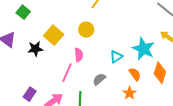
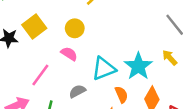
pink semicircle: (79, 55) -> (69, 54), moved, turned -64
cyan triangle: (116, 57) -> (104, 69), size x1.5

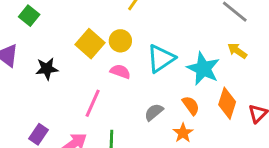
yellow square: (34, 26) -> (90, 44), moved
cyan triangle: (104, 69) -> (161, 59), moved
gray semicircle: (77, 91) -> (154, 112), moved

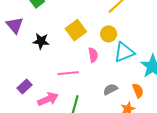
yellow circle: (120, 41) -> (109, 34), moved
pink semicircle: (120, 72) -> (93, 55), turned 48
pink line: (93, 103) -> (68, 73), turned 48

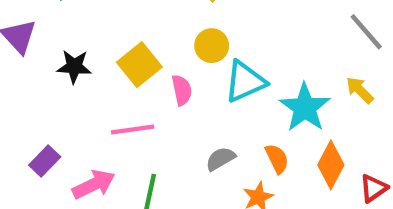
yellow square: (76, 30) -> (139, 65), moved

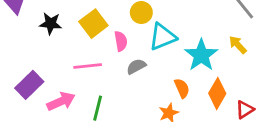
gray semicircle: (221, 159) -> (136, 66), moved
purple rectangle: (45, 161) -> (29, 85), size x1.4

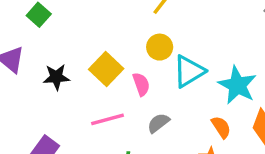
gray semicircle: (136, 66) -> (158, 123), moved

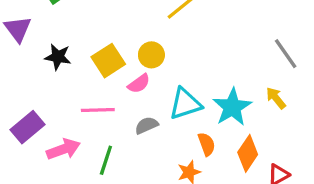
yellow circle: (160, 47) -> (151, 55), moved
cyan triangle: (189, 71) -> (185, 104), moved
pink semicircle: (141, 84) -> (139, 84), turned 60

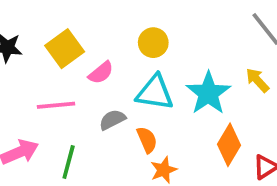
yellow circle: (151, 55) -> (153, 43), moved
cyan triangle: (185, 104) -> (155, 93), turned 30
orange semicircle: (207, 144) -> (147, 140), moved

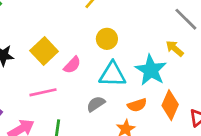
yellow arrow: (257, 80) -> (175, 48), moved
gray semicircle: (112, 120) -> (96, 104), moved
orange semicircle: (147, 140) -> (137, 105), moved, turned 102

